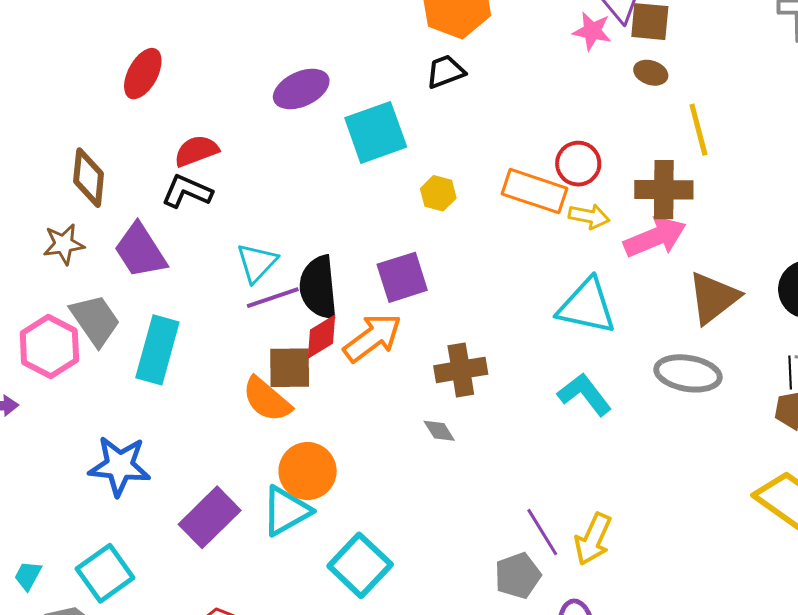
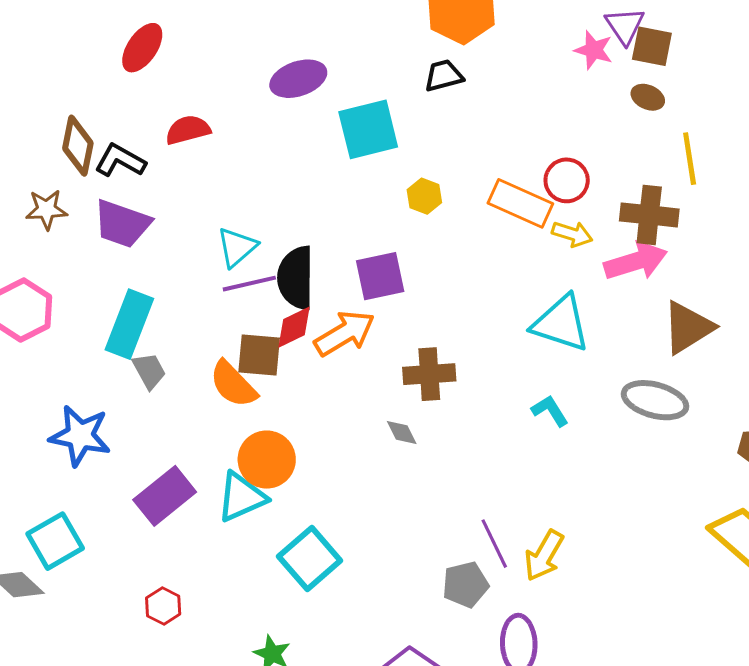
black L-shape: (187, 191) -> (120, 161), moved
purple trapezoid: (140, 251) -> (122, 224), turned -44
gray trapezoid: (95, 320) -> (149, 371), moved, size x0.7
cyan L-shape: (585, 394) -> (550, 411), size x0.7

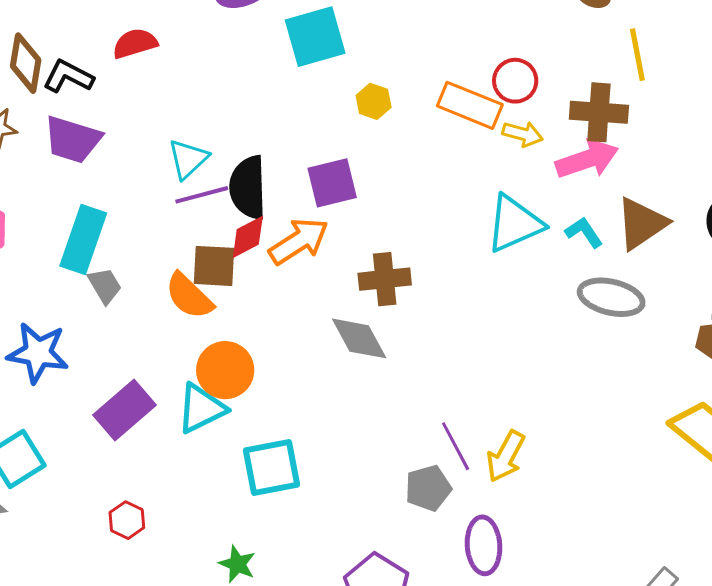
cyan triangle: (561, 323) -> (515, 224), turned -40
cyan L-shape: (550, 411) -> (584, 232), moved
gray diamond: (402, 433) -> (359, 338), size x1.8
cyan square: (310, 559) -> (272, 468), turned 32

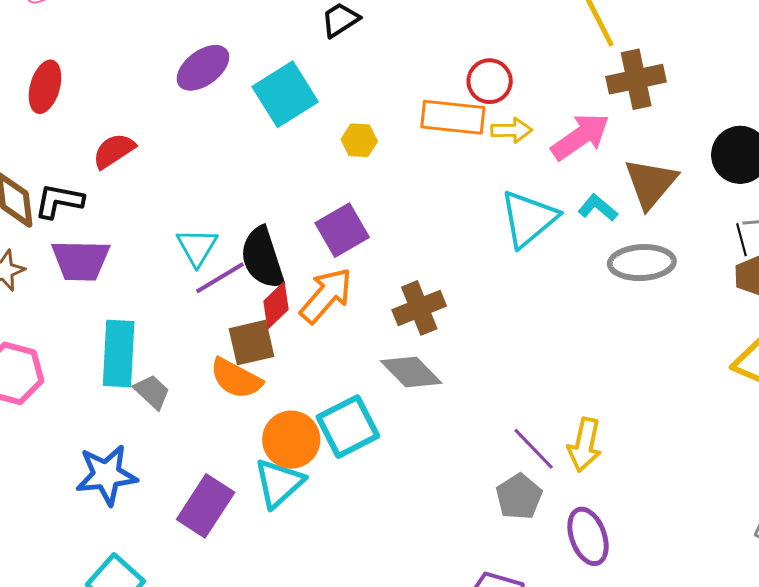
brown cross: (599, 112) -> (636, 79), moved
cyan square: (272, 468) -> (348, 427), moved

